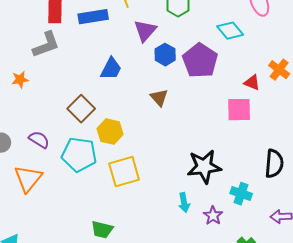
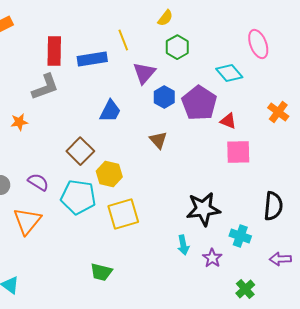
red triangle: (252, 83) -> (228, 121), moved

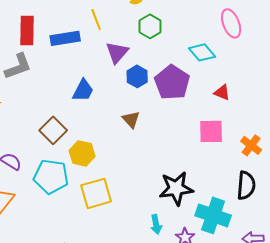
orange cross: (278, 112) -> (251, 145), moved
red triangle: (228, 121) -> (222, 92), moved
cyan cross: (240, 236) -> (213, 215), size x1.6

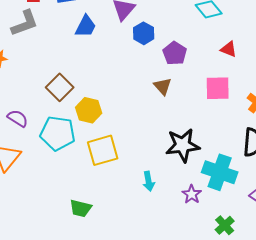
purple pentagon: (172, 82) -> (175, 53), moved, size x0.7
blue trapezoid: (83, 90) -> (86, 26), moved
brown triangle: (131, 119) -> (163, 86), moved
cyan arrow: (156, 224) -> (149, 181), moved

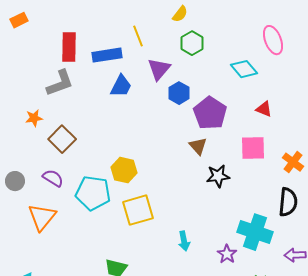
purple pentagon: (175, 53) -> (210, 113), size x1.4
brown square: (60, 87) -> (62, 139), moved
black star: (183, 145) -> (218, 176), moved, size x0.7

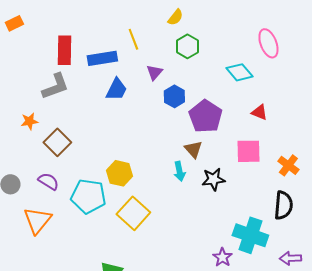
purple triangle: (159, 69) -> (154, 72), size x0.7
yellow square: (138, 210) -> (133, 213), turned -32
cyan arrow: (184, 241) -> (179, 171), moved

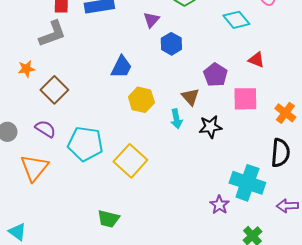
blue trapezoid: (116, 89) -> (121, 67), moved
purple pentagon: (205, 116) -> (215, 75), moved, size x0.7
yellow hexagon: (119, 173) -> (141, 100), moved

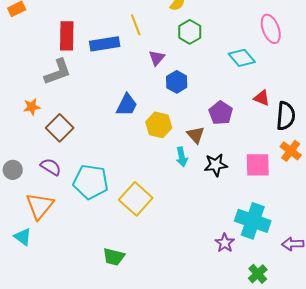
pink square: (245, 99) -> (258, 165), moved
yellow hexagon: (141, 100) -> (159, 125), moved
black semicircle: (280, 153) -> (286, 116), moved
cyan triangle: (17, 232) -> (23, 237), moved

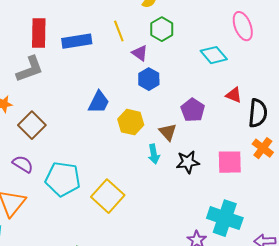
yellow line: (136, 25) -> (119, 31), moved
purple triangle: (157, 58) -> (140, 53), moved, turned -36

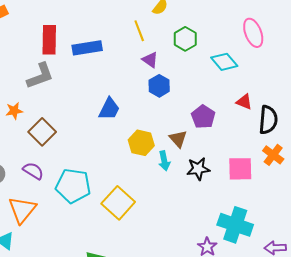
green hexagon: (162, 29) -> (185, 39), moved
yellow line: (119, 31) -> (139, 31), moved
yellow hexagon: (131, 122) -> (141, 143), moved

